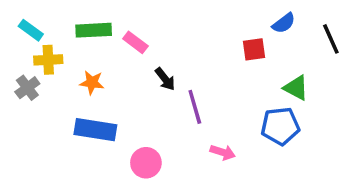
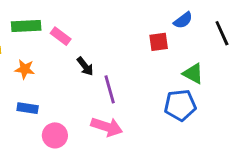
blue rectangle: (95, 130) -> (28, 108), size x0.6
pink arrow: (223, 152) -> (107, 127), moved, size x1.5
pink circle: (146, 163) -> (55, 135), moved

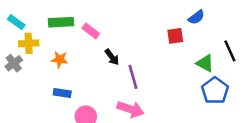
black line: (222, 33) -> (230, 51), moved
blue pentagon: (180, 105) -> (215, 91), moved, turned -30

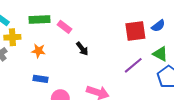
blue semicircle: (196, 17) -> (158, 26), moved
red square: (175, 36) -> (135, 31), size x1.5
purple line: (133, 77) -> (133, 65), moved, turned 66

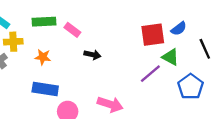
black arrow: (82, 49) -> (92, 55), turned -40
green triangle: (160, 54) -> (170, 57), moved
blue rectangle: (41, 79) -> (45, 89), size x1.5

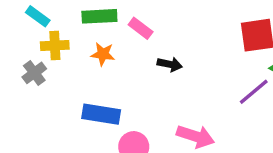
orange star: (43, 57) -> (103, 54), moved

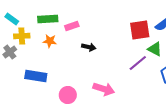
pink rectangle: (141, 28) -> (72, 26), turned -56
blue rectangle: (101, 114) -> (36, 76), moved

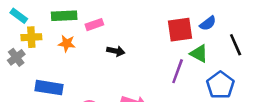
purple line: (138, 63) -> (178, 71), turned -30

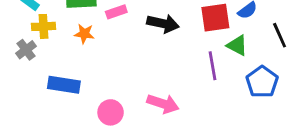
black arrow: (116, 51) -> (163, 24), moved, size x1.5
purple line: (178, 71) -> (213, 66), turned -30

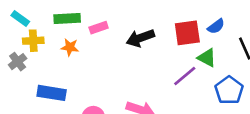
black arrow: (163, 24) -> (140, 38), turned 148
purple line: (213, 66) -> (185, 76), turned 60

